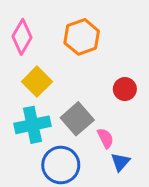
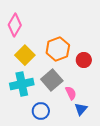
orange hexagon: (82, 37) -> (58, 49), moved
blue circle: (61, 165) -> (41, 111), size x0.7

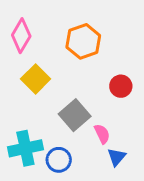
orange hexagon: (58, 49) -> (83, 41), moved
cyan cross: (22, 84) -> (25, 148), moved

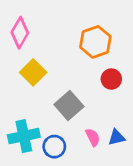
orange hexagon: (83, 41) -> (95, 42), moved
pink semicircle: (102, 134) -> (93, 137), moved
blue triangle: (116, 157) -> (117, 137), moved, turned 36

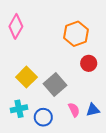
yellow square: (33, 72) -> (26, 77), moved
cyan cross: (24, 136) -> (19, 109), size x0.7

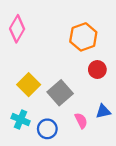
cyan cross: (19, 109) -> (21, 120), turned 35
blue triangle: (93, 110) -> (103, 111), moved

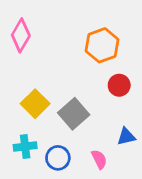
cyan cross: (21, 120) -> (25, 146), turned -30
pink semicircle: (81, 121) -> (99, 159), moved

